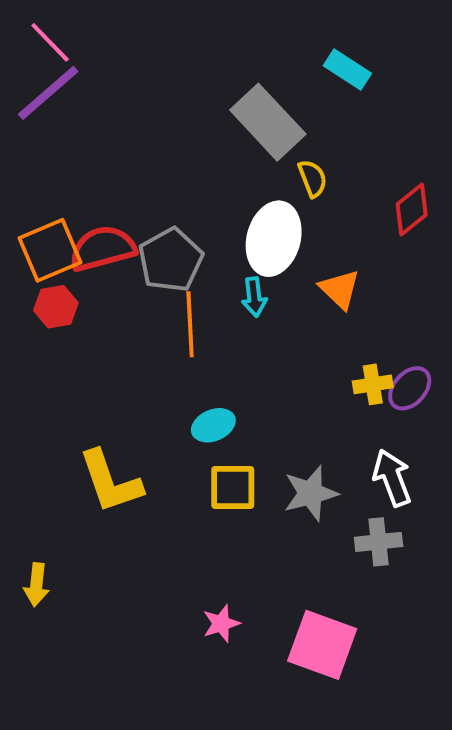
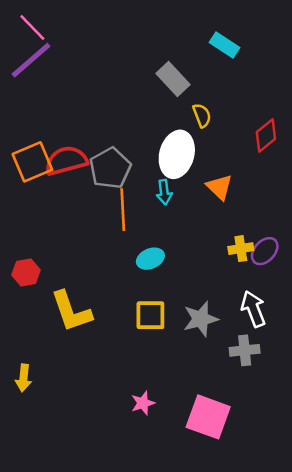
gray rectangle: (268, 122) -> (173, 79), size x0.7
red hexagon: (56, 307) -> (26, 272), moved
cyan ellipse: (213, 425) -> (150, 259), moved

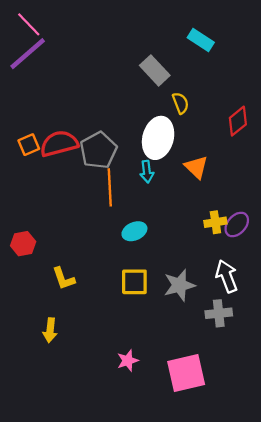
orange square: (32, 162) -> (29, 145), size x0.6
yellow L-shape: (71, 311) -> (64, 278), size x0.6
yellow arrow: (24, 378) -> (50, 330), moved
pink square: (208, 417) -> (186, 373), turned -33

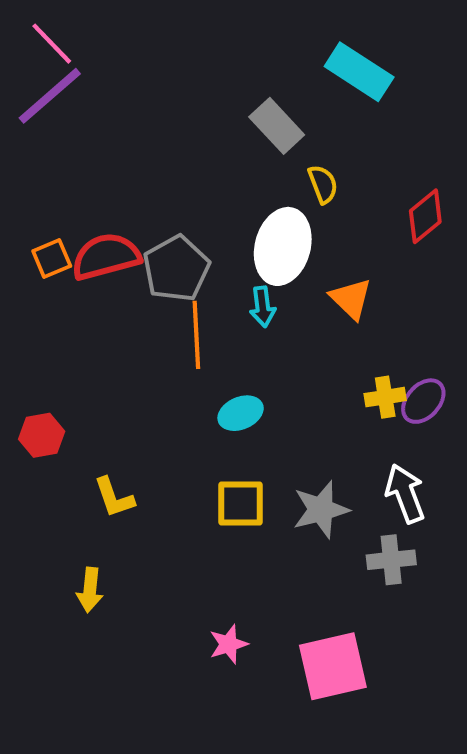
cyan rectangle: (201, 40) -> (359, 72), size x1.4

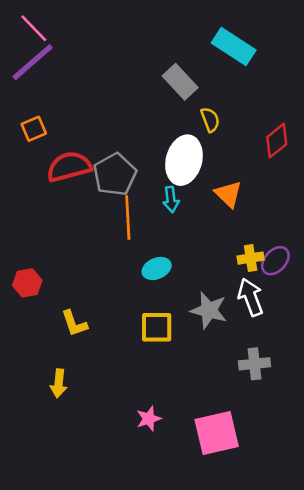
orange square: (52, 258) -> (34, 129), moved
white arrow: (405, 493) -> (251, 297), moved
gray star: (321, 510) -> (209, 310), moved, turned 30

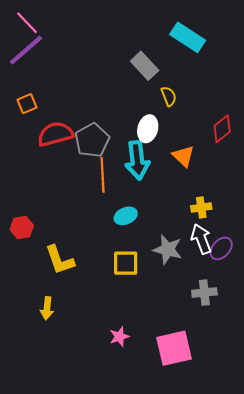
red diamond: (277, 141) -> (222, 129), moved
white ellipse: (184, 160) -> (148, 129), size x0.7
cyan arrow: (171, 199) -> (137, 160), size x1.8
purple ellipse: (275, 261) -> (221, 248), moved
yellow L-shape: (74, 323) -> (60, 260), size x1.4

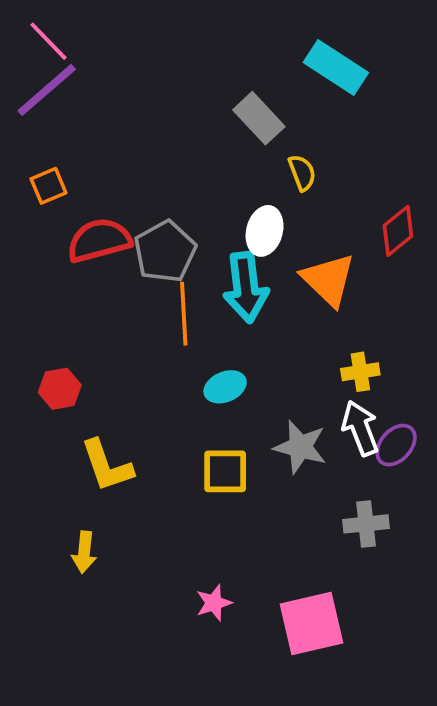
orange triangle: (183, 156) -> (328, 280), size x1.4
red hexagon: (22, 227) -> (60, 389), moved

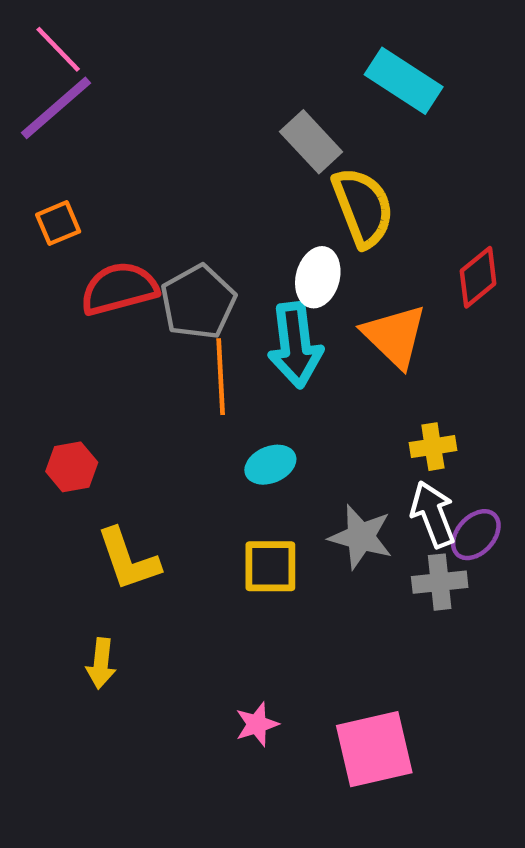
yellow semicircle: (302, 173) -> (363, 207), size x1.8
gray cross: (366, 524) -> (440, 582), moved

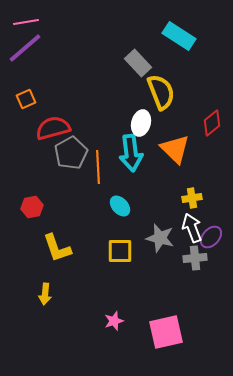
pink line: (58, 49) -> (26, 22), turned -55
gray pentagon: (198, 302) -> (71, 153), moved
cyan ellipse: (270, 465) -> (120, 206), turned 70

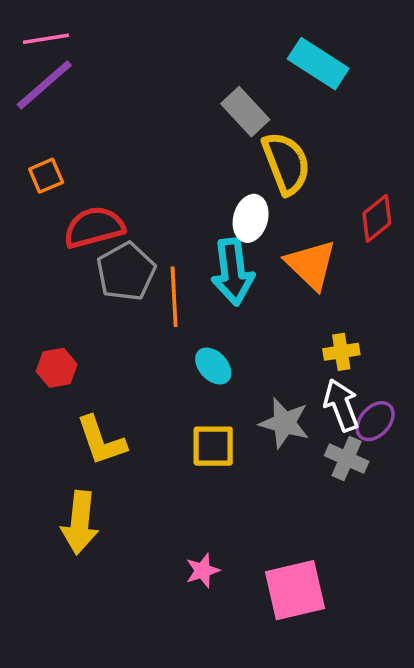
gray cross: (195, 258) -> (347, 459), turned 30
yellow arrow: (45, 294) -> (80, 523), size x1.6

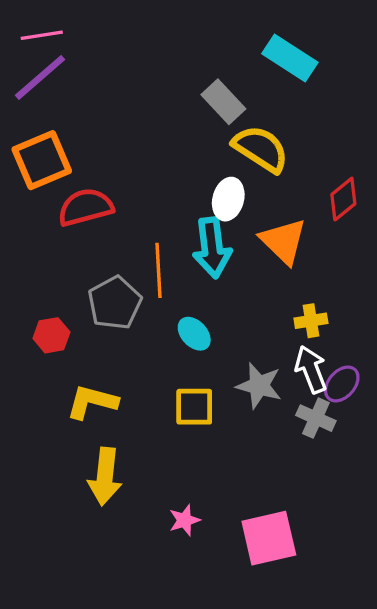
yellow semicircle: (286, 163) -> (261, 149), turned -36
orange square: (46, 176) -> (42, 160), size x1.8
gray pentagon: (126, 272) -> (115, 303), moved
yellow L-shape: (101, 441) -> (92, 402), turned 124
yellow arrow: (80, 523) -> (105, 476), moved

